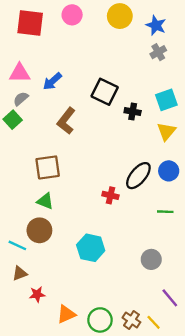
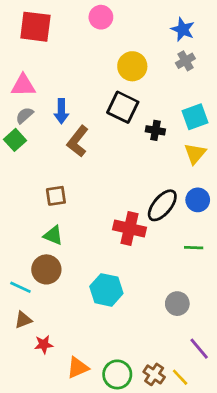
pink circle: (72, 15) -> (101, 17), moved
yellow circle: (120, 16) -> (132, 66), moved
blue arrow: (52, 81) -> (61, 111), moved, turned -48
brown square: (48, 167) -> (56, 196), size x0.7
red cross: (110, 195) -> (130, 229), size x1.6

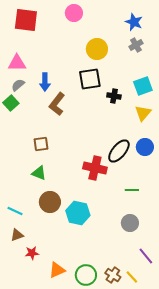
black square: (123, 107) -> (90, 79), turned -35
green line: (194, 248) -> (132, 190), moved
brown circle: (46, 269) -> (50, 202), moved

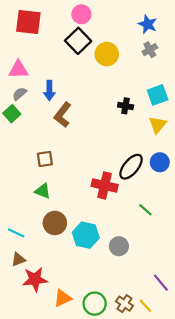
black square: (90, 79) -> (78, 41), moved, turned -35
green line: (132, 190) -> (145, 210), turned 40
gray circle: (130, 223) -> (119, 246), moved
red star: (32, 253) -> (35, 279), size x1.6

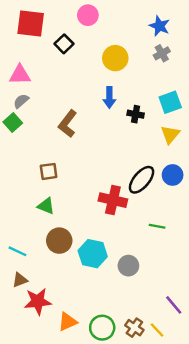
black square: (78, 41) -> (64, 44), moved, size x0.7
blue arrow: (49, 90) -> (109, 97), moved
green line: (145, 210) -> (157, 226), turned -32

